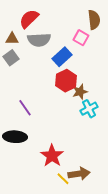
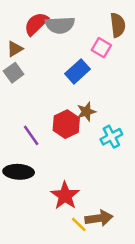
brown triangle: (12, 39) -> (15, 49), turned -32
gray semicircle: (39, 40) -> (60, 25), moved
red hexagon: (66, 81) -> (66, 124), moved
brown star: (80, 92) -> (86, 112), moved

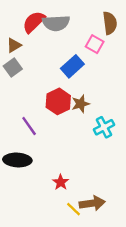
red hexagon: (66, 124) -> (58, 101), moved
red star: (65, 196) -> (61, 182), size x0.6

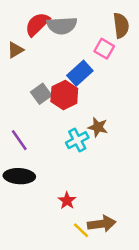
gray square: (13, 68) -> (41, 94), moved
red hexagon: (58, 101) -> (64, 95), moved
brown star: (81, 104) -> (98, 127), moved, turned 30
purple line: (29, 126) -> (19, 140), moved
cyan cross: (104, 127) -> (77, 140), moved

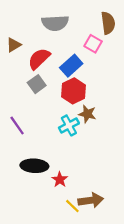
red semicircle: (37, 24) -> (39, 59), moved
red hexagon: (64, 95) -> (74, 91), moved
black ellipse: (19, 176) -> (34, 166), moved

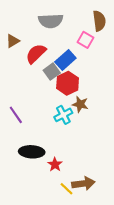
gray square: (37, 84) -> (52, 72), moved

